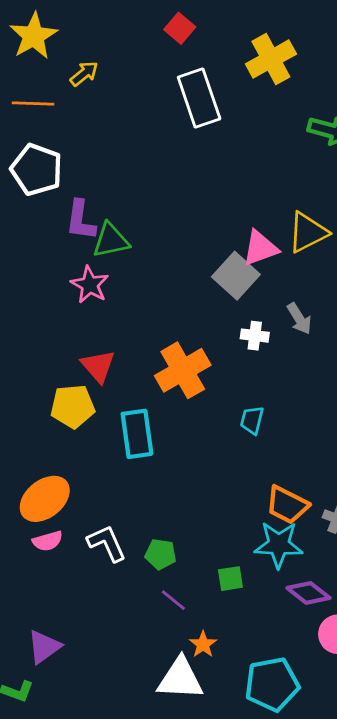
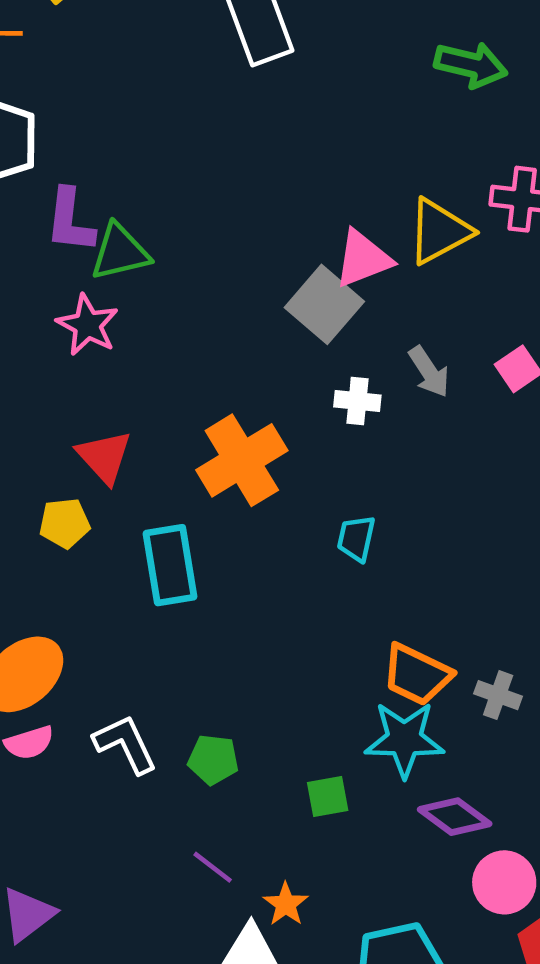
yellow pentagon: (73, 406) -> (65, 523), size x0.7
purple line: (173, 600) -> (213, 867), moved

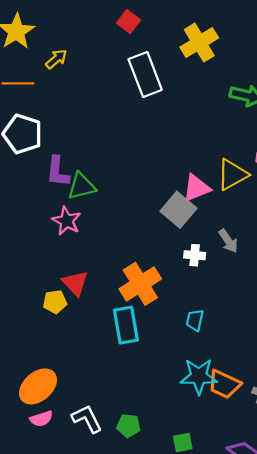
yellow pentagon: (65, 523) -> (55, 302), moved
cyan rectangle: (170, 565) -> (126, 325), moved
cyan star: (404, 739) -> (199, 376), moved

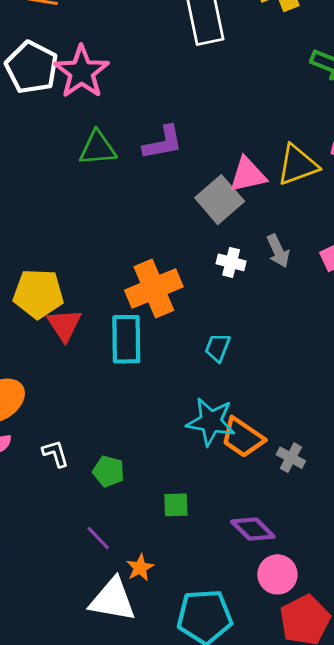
purple L-shape: (58, 172) -> (163, 143), moved, turned -116
pink star: (67, 221) -> (82, 72), moved, size x1.4
red triangle: (75, 283) -> (64, 325), moved
yellow pentagon: (55, 302) -> (38, 294), size x1.6
white L-shape: (87, 419) -> (55, 454), size x0.7

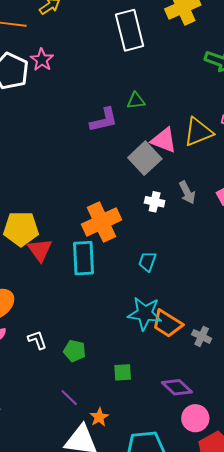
pink star: (82, 72) -> (42, 60), moved, size x0.6
green triangle: (98, 148) -> (136, 101), moved, size x0.7
pink triangle: (248, 175) -> (164, 140), turned 36

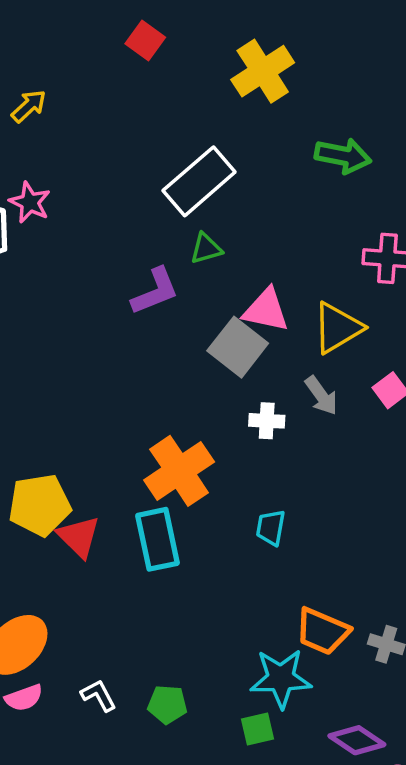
white rectangle: (130, 30) -> (199, 181), moved, turned 72
yellow triangle: (198, 132) -> (337, 328), moved
cyan star: (145, 313) -> (281, 678), moved

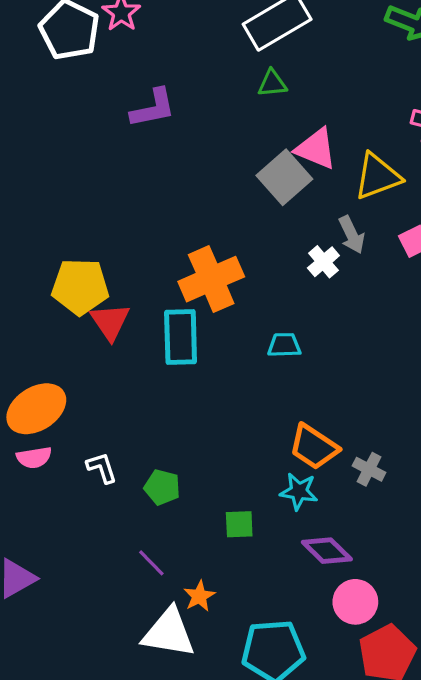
purple L-shape: (155, 291) -> (153, 108), moved
white cross: (267, 421) -> (323, 262), moved, turned 36
cyan trapezoid: (271, 528) -> (284, 345), turned 68
cyan star: (281, 678) -> (299, 491), moved, size x0.7

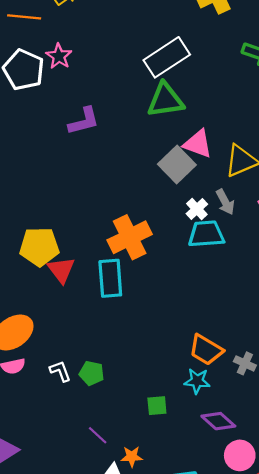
green triangle: (272, 83) -> (165, 100), size x1.8
white cross: (323, 262) -> (197, 209), moved
cyan trapezoid: (284, 345) -> (206, 234), moved, size x1.6
green pentagon: (162, 487) -> (92, 373), moved
orange star: (199, 596) -> (132, 457), turned 30

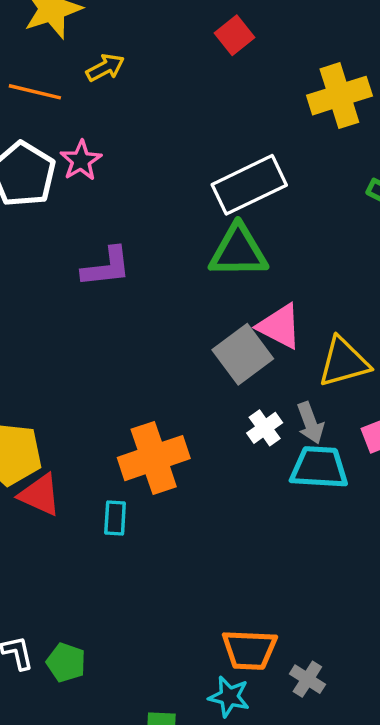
cyan trapezoid: (206, 234) -> (319, 467), moved
red triangle: (61, 270) -> (40, 495), turned -36
cyan rectangle: (110, 278) -> (115, 518), size x0.6
orange trapezoid: (206, 350) -> (249, 650), turned -36

